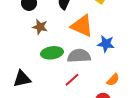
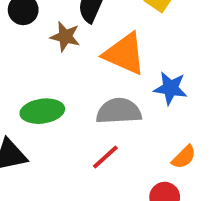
brown star: (40, 27) -> (65, 37), moved
green ellipse: (52, 53) -> (42, 111), moved

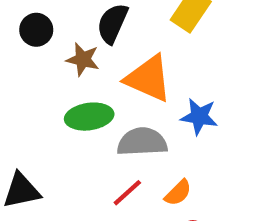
green ellipse: (42, 111) -> (89, 117), moved
orange semicircle: (184, 157) -> (178, 193), moved

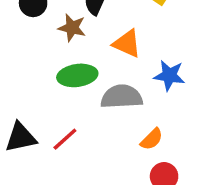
orange triangle: (148, 78) -> (127, 44), size x0.7
red line: (127, 193) -> (65, 139), moved

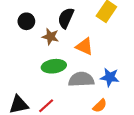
blue star: (169, 75) -> (110, 77), moved

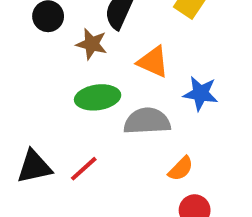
blue star: (110, 77) -> (201, 93), moved

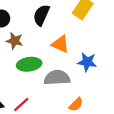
brown star: (92, 44) -> (15, 41), moved

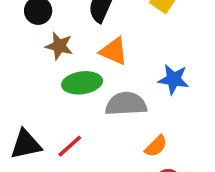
orange triangle: (60, 44) -> (114, 51), moved

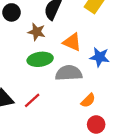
brown star: (59, 46) -> (37, 32), moved
orange triangle: (114, 51) -> (72, 42), moved

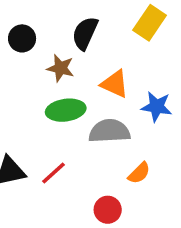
red circle: (96, 124) -> (108, 210), moved

